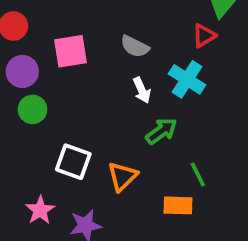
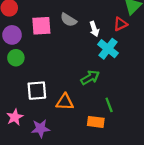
gray semicircle: (135, 46) -> (69, 20), moved
white arrow: (142, 90) -> (94, 29), moved
white square: (73, 162) -> (37, 91), turned -30
orange triangle: (122, 176) -> (65, 102), turned 42

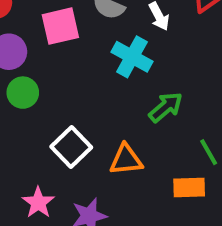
cyan cross: (108, 49) -> (132, 57), moved
white square: (37, 91) -> (71, 147), turned -30

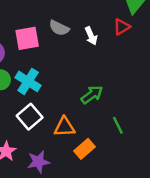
cyan cross: (132, 57) -> (28, 81), moved
orange rectangle: (189, 188) -> (84, 149), moved, turned -42

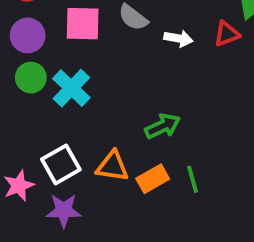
white arrow: (91, 36) -> (178, 38), turned -66
white square: (30, 117) -> (61, 164), moved
orange rectangle: (84, 149) -> (153, 179), moved

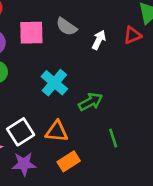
white arrow: (178, 38) -> (99, 40), turned -72
cyan cross: (71, 88) -> (54, 83), moved
orange rectangle: (153, 179) -> (69, 161), moved

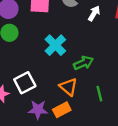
orange triangle: (57, 131) -> (69, 87), moved, turned 30
purple star: (24, 164) -> (38, 110), moved

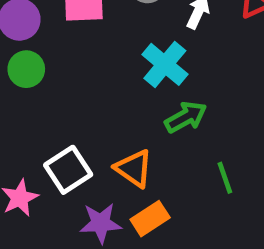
cyan cross: (55, 45) -> (165, 64), moved
orange triangle: (69, 87) -> (134, 168), moved

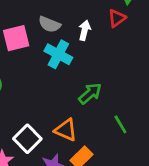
cyan cross: (165, 64) -> (58, 54), moved

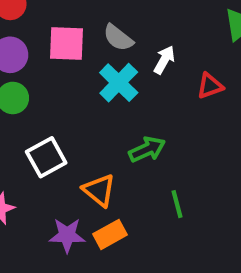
red triangle: (117, 18) -> (210, 86), moved
white square: (27, 139) -> (46, 157), moved

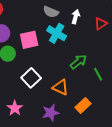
pink square: (66, 44) -> (29, 40), moved
green line: (177, 204) -> (98, 74), moved
orange rectangle: (110, 234) -> (83, 106), moved

